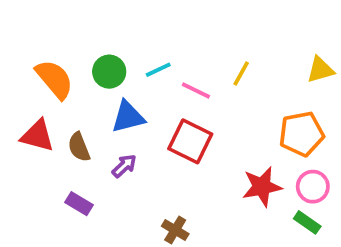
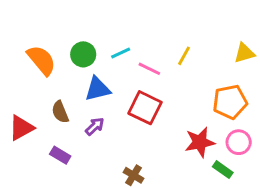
red triangle: (38, 136) -> (21, 128), moved, turned -44
green rectangle: (307, 222) -> (223, 170), moved

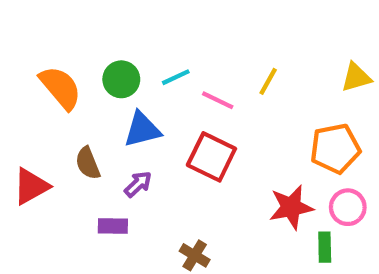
purple rectangle: (60, 155) -> (113, 226), moved, turned -30
green rectangle: (223, 170) -> (325, 247), turned 54

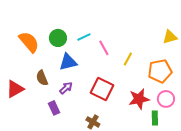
yellow line: (268, 81) -> (128, 59), moved
pink line: (218, 100) -> (104, 48), turned 35
red square: (211, 157) -> (102, 89), moved
purple rectangle: (113, 226) -> (54, 108), turned 64

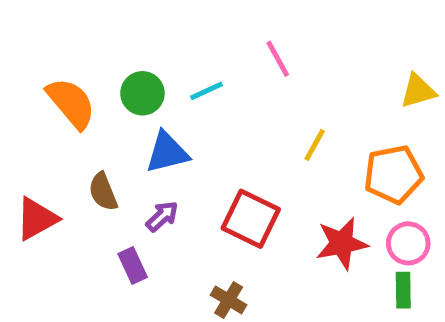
pink line: (104, 48) -> (278, 59), moved
green rectangle: (155, 118) -> (403, 290), moved

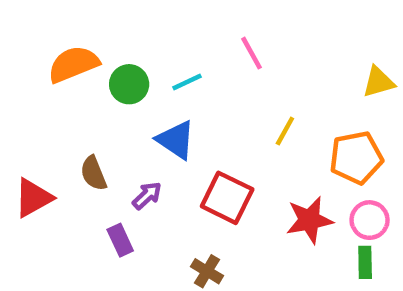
orange semicircle: (71, 103) -> (73, 64), moved, turned -72
blue triangle: (167, 152) -> (176, 140), moved, turned 48

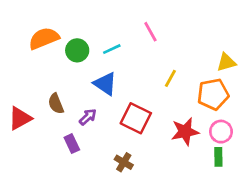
yellow triangle: (378, 82) -> (226, 62), moved

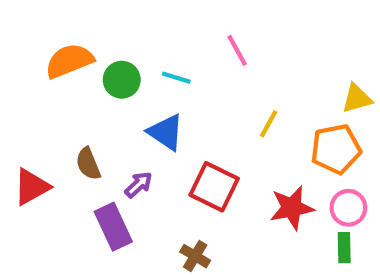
cyan line: (112, 49) -> (176, 78), turned 42
purple rectangle: (72, 144) -> (113, 227), size x1.5

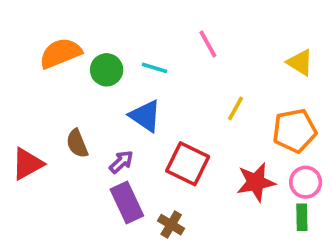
yellow triangle: (357, 99) -> (300, 62), moved, turned 48
purple rectangle: (113, 227) -> (127, 202), moved

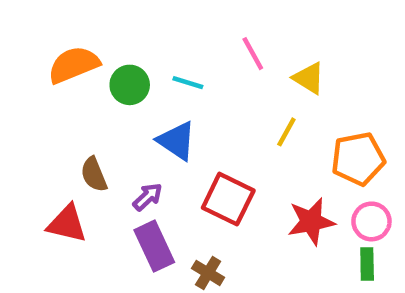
yellow triangle: (300, 62) -> (309, 78), moved
red triangle: (27, 164) -> (67, 224), moved, turned 42

